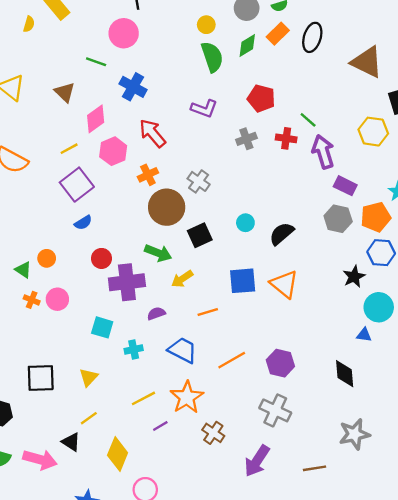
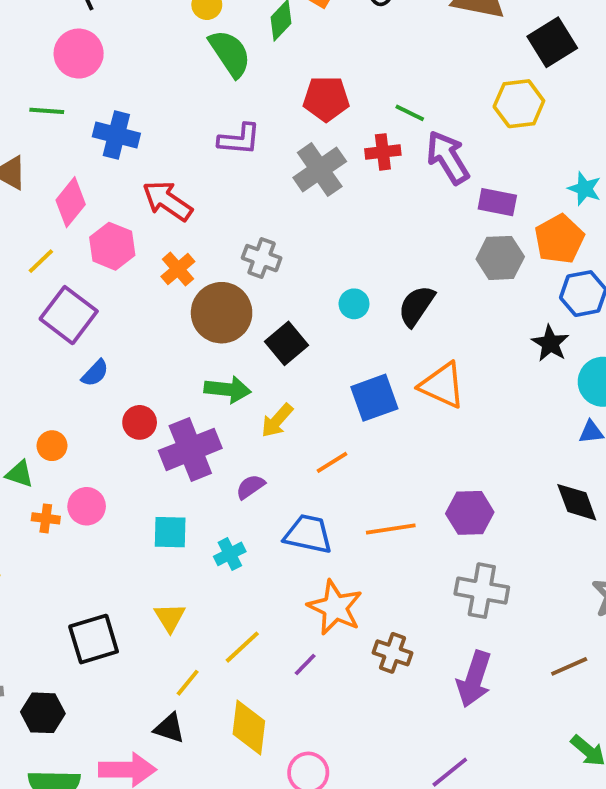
gray cross: (246, 139) -> (320, 169), size x1.5
orange line: (232, 360) -> (391, 529), turned 36
yellow line: (143, 398) -> (242, 647), moved

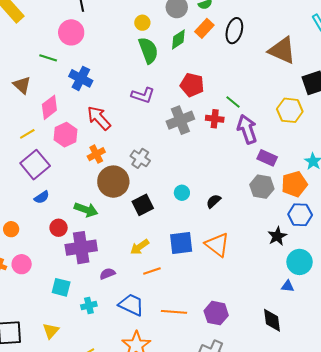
black semicircle: (416, 306) -> (213, 201), size x0.7
green arrow: (228, 389) -> (86, 210), moved
yellow arrow: (277, 421) -> (140, 247), moved

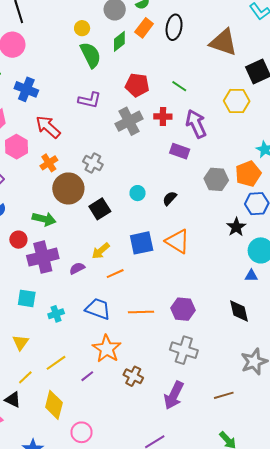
green line: (233, 102) -> (179, 86), moved
purple rectangle: (267, 158) -> (180, 151), moved
purple semicircle: (107, 274) -> (77, 268), moved

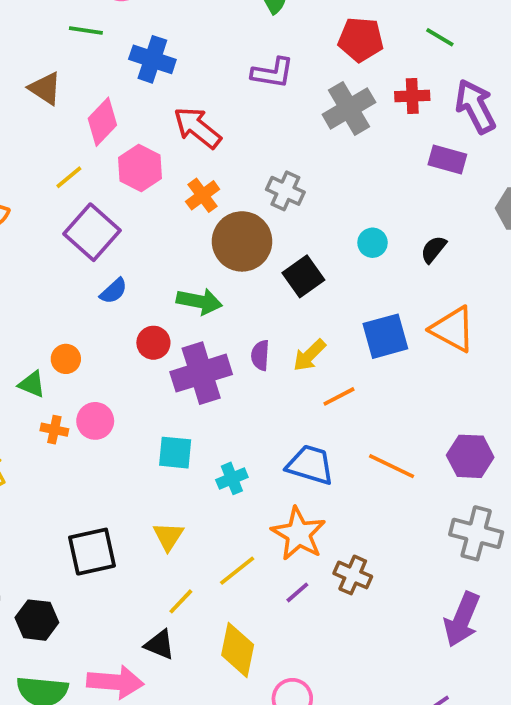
purple semicircle: (77, 268) -> (260, 355), moved, turned -56
orange line: (141, 312) -> (392, 466), turned 30
orange star: (107, 349) -> (299, 534), moved
brown cross: (133, 376) -> (353, 575), moved

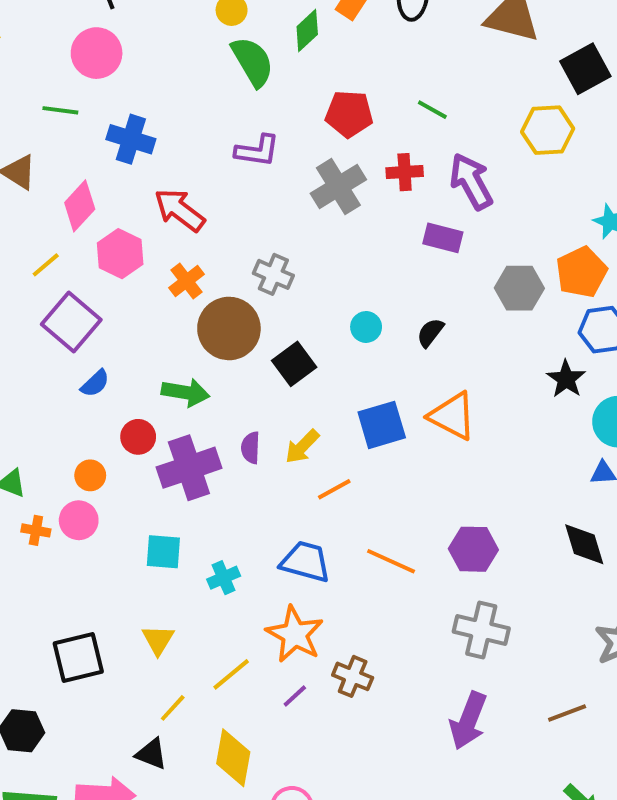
orange circle: (66, 359) -> (90, 475), moved

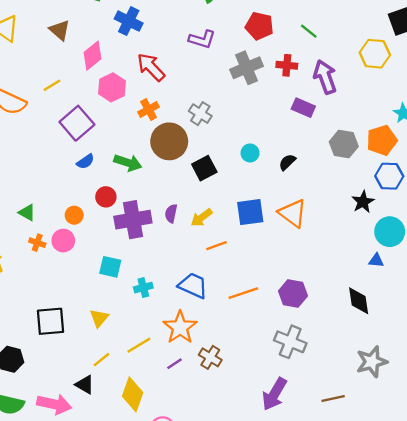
yellow line: (46, 265) -> (52, 85), moved
green arrow: (186, 392) -> (128, 163), moved
orange line: (391, 561) -> (243, 293), turned -52

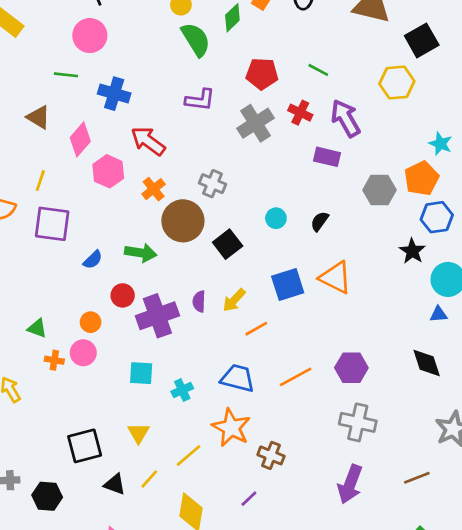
red cross: (287, 65) -> (300, 113), turned 30
yellow line: (52, 85) -> (40, 181), turned -30
purple square: (77, 123) -> (52, 224), moved, turned -32
purple line: (174, 364) -> (249, 499), moved
black triangle: (85, 385) -> (115, 484), moved

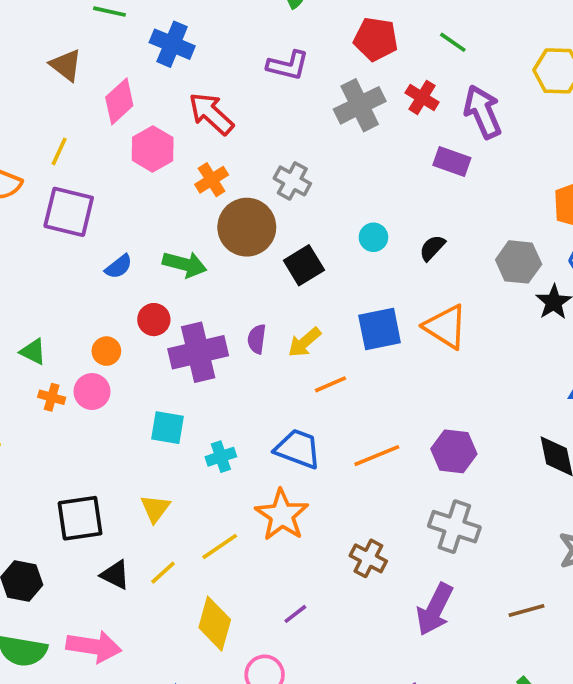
gray hexagon: (380, 190) -> (519, 262), moved
brown cross: (271, 455) -> (368, 558), moved

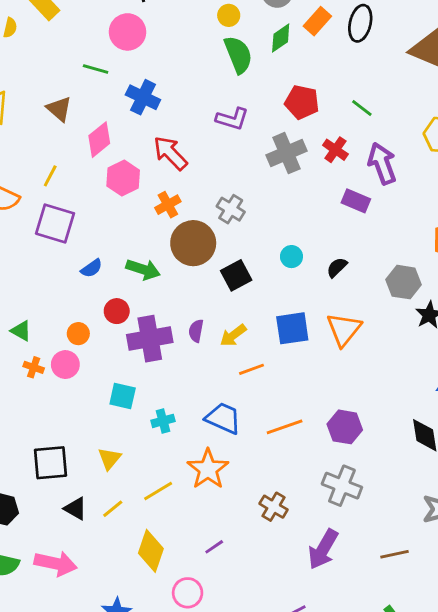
orange triangle: (446, 327) -> (344, 329), turned 33

